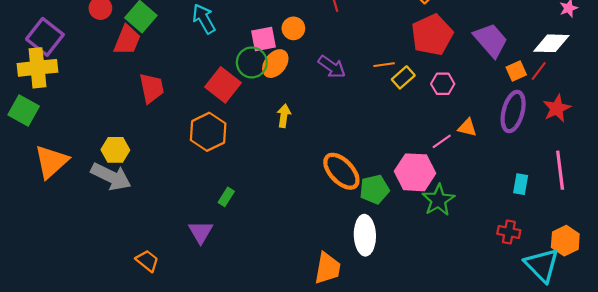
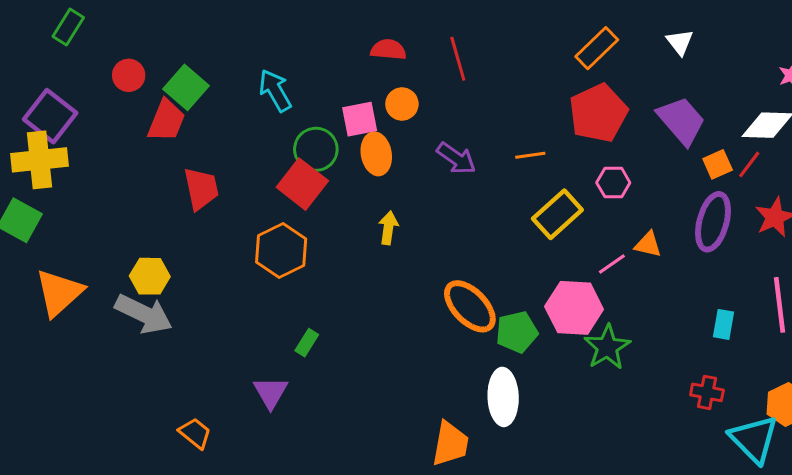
green circle: (252, 62) -> (316, 149), moved
orange ellipse: (275, 64) -> (376, 154), turned -48
yellow rectangle: (403, 77) -> (557, 214), moved, size x1.5

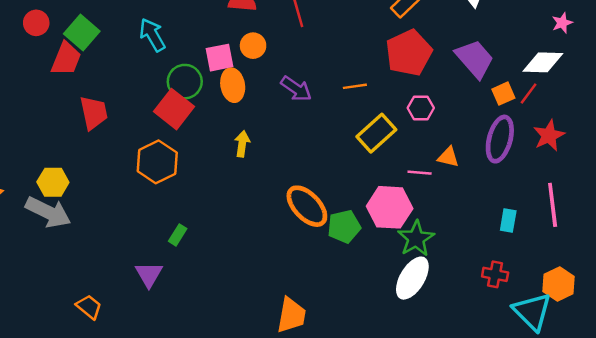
pink line: (612, 264) -> (420, 173), turned 40
white ellipse: (503, 397) -> (412, 278), moved, turned 33

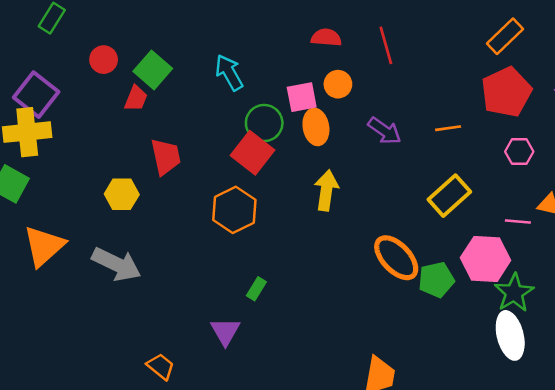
red trapezoid: (66, 59) -> (136, 98), size x0.7
yellow rectangle: (376, 133) -> (449, 196), moved
yellow arrow: (242, 144) -> (326, 190), size x1.4
yellow hexagon: (53, 182) -> (122, 194), moved
white ellipse: (412, 278) -> (510, 335), turned -45

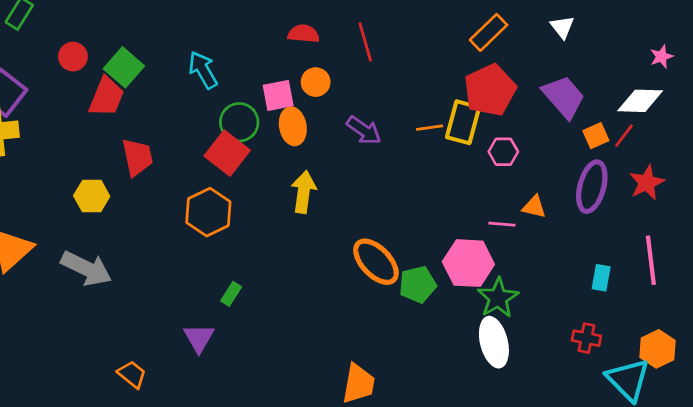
red trapezoid: (136, 98) -> (106, 97), size x1.5
yellow rectangle: (449, 196) -> (463, 122), moved, turned -33

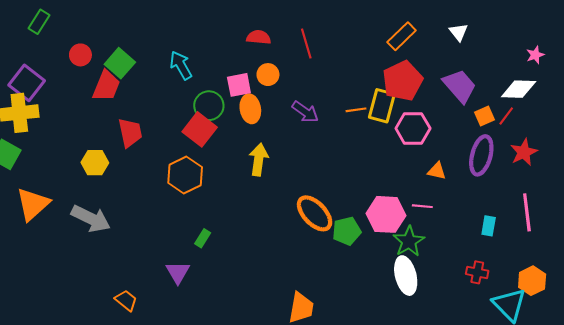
pink hexagon: (503, 152) -> (413, 128), size x1.5
pink line: (502, 224) -> (422, 206), moved

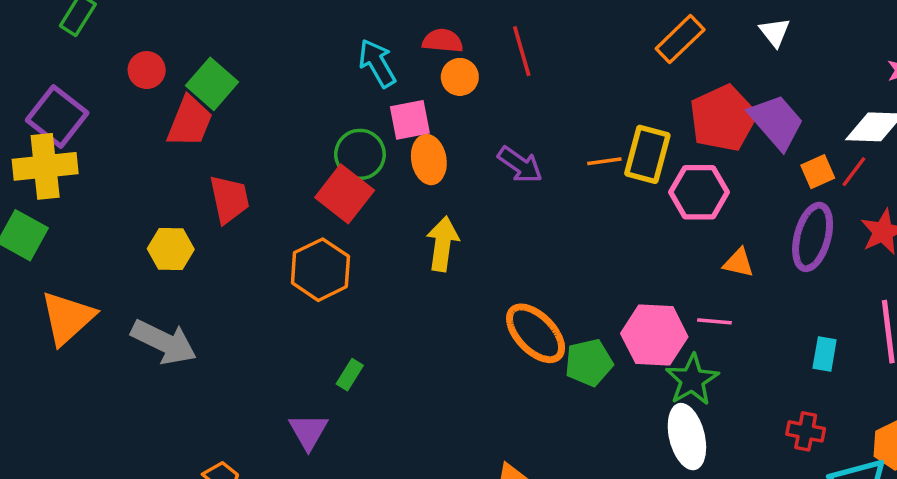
cyan arrow: (181, 65) -> (377, 63), moved
orange circle: (268, 75) -> (460, 77), moved
red pentagon: (403, 81) -> (723, 118), moved

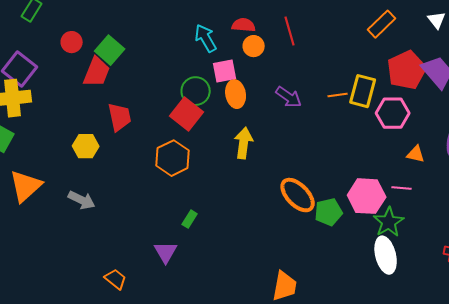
gray arrow: (164, 342) -> (82, 200), size x0.7

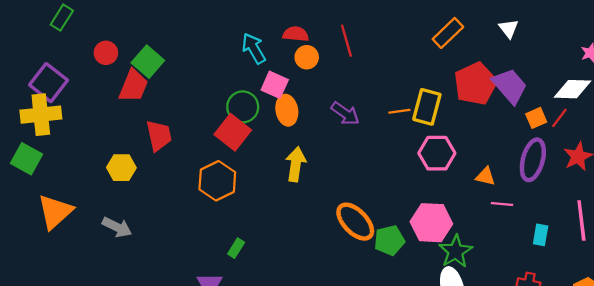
pink square: (225, 71) -> (275, 85), turned 35
pink hexagon: (393, 113) -> (437, 153), moved
pink line: (402, 188) -> (502, 204), moved

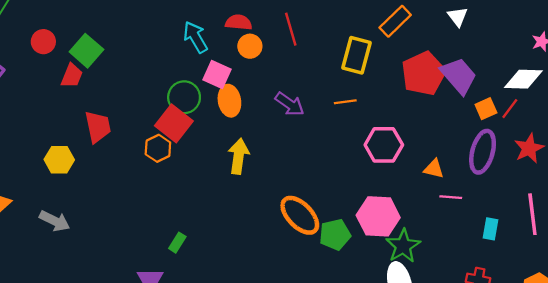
red trapezoid: (133, 86) -> (72, 76), size x0.7
yellow rectangle: (427, 107) -> (357, 55), moved
orange hexagon: (217, 181) -> (158, 148), moved, size x0.7

